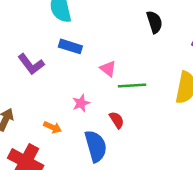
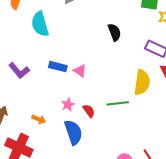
blue rectangle: (70, 46) -> (58, 67), moved
green line: (132, 85) -> (118, 103), moved
pink star: (81, 103) -> (68, 105), moved

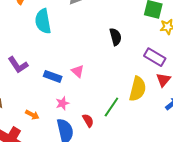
blue rectangle: (58, 67) -> (53, 76), moved
green line: (118, 103) -> (111, 107), turned -55
red semicircle: (89, 111) -> (88, 121), moved

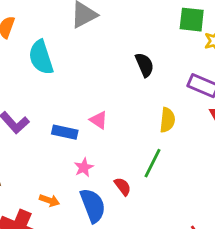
yellow semicircle: (138, 89) -> (167, 120), moved, size x0.7
orange arrow: (32, 115) -> (49, 200), moved

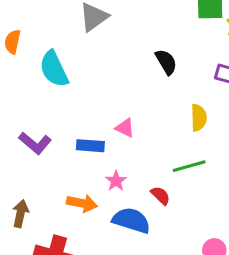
green line: (152, 163) -> (189, 166), turned 56
orange arrow: (49, 200) -> (82, 203), moved, size x1.4
blue semicircle: (93, 205) -> (131, 220), turned -44

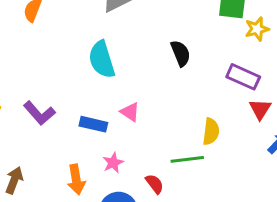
cyan semicircle: (54, 69) -> (102, 59), moved
yellow semicircle: (199, 118) -> (211, 132), moved
orange arrow: (82, 203) -> (76, 179), turned 60

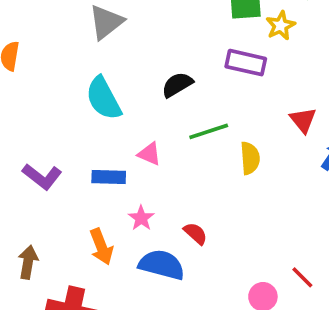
black semicircle: (181, 53) -> (177, 85), moved, turned -88
purple rectangle: (243, 77) -> (246, 63), moved
green line: (187, 159) -> (209, 131), moved

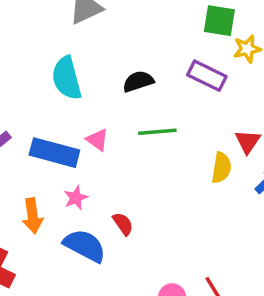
yellow semicircle: (250, 158) -> (221, 168), moved
blue rectangle: (109, 177) -> (54, 153), size x1.5

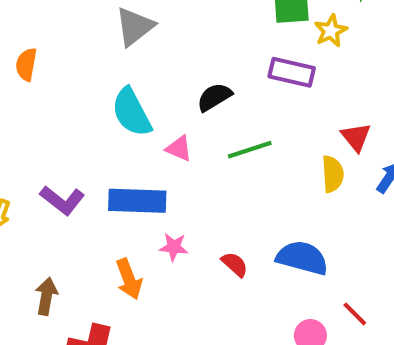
pink triangle: (97, 140) -> (179, 148), moved
pink star: (76, 198) -> (174, 247), turned -30
blue semicircle: (85, 246) -> (302, 258), moved

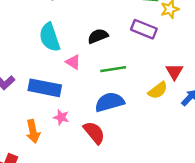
yellow semicircle: (333, 174) -> (158, 90), turned 48
blue semicircle: (302, 258) -> (110, 102), moved, turned -40
red semicircle: (235, 264) -> (94, 133), size x1.5

